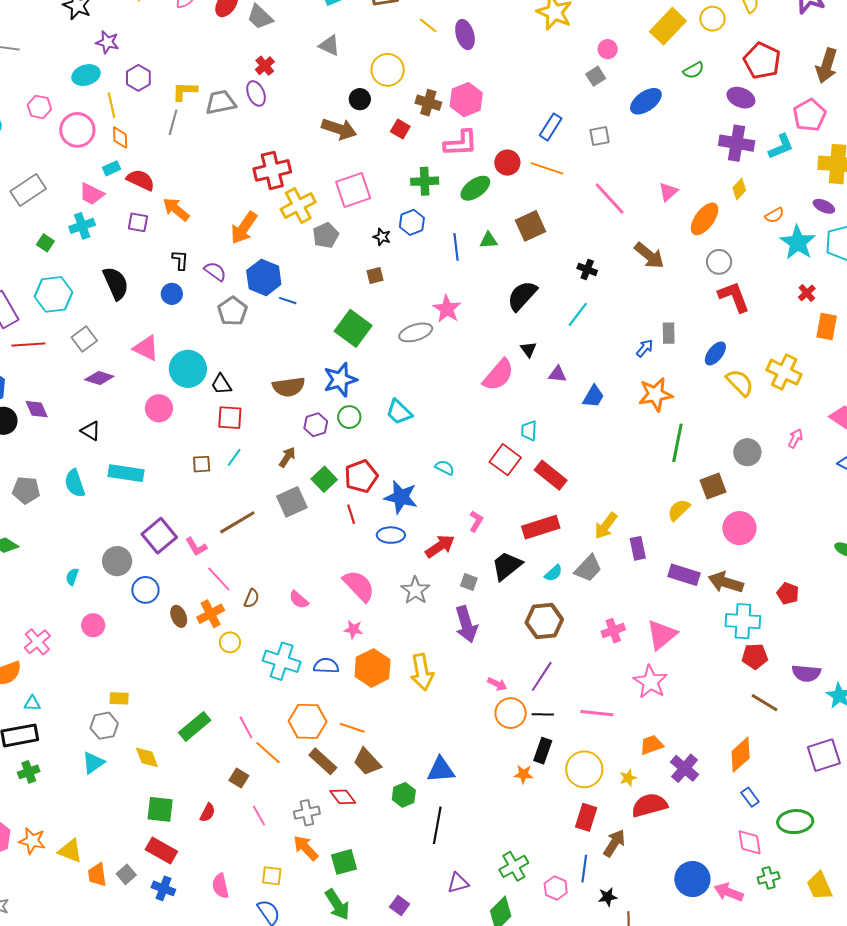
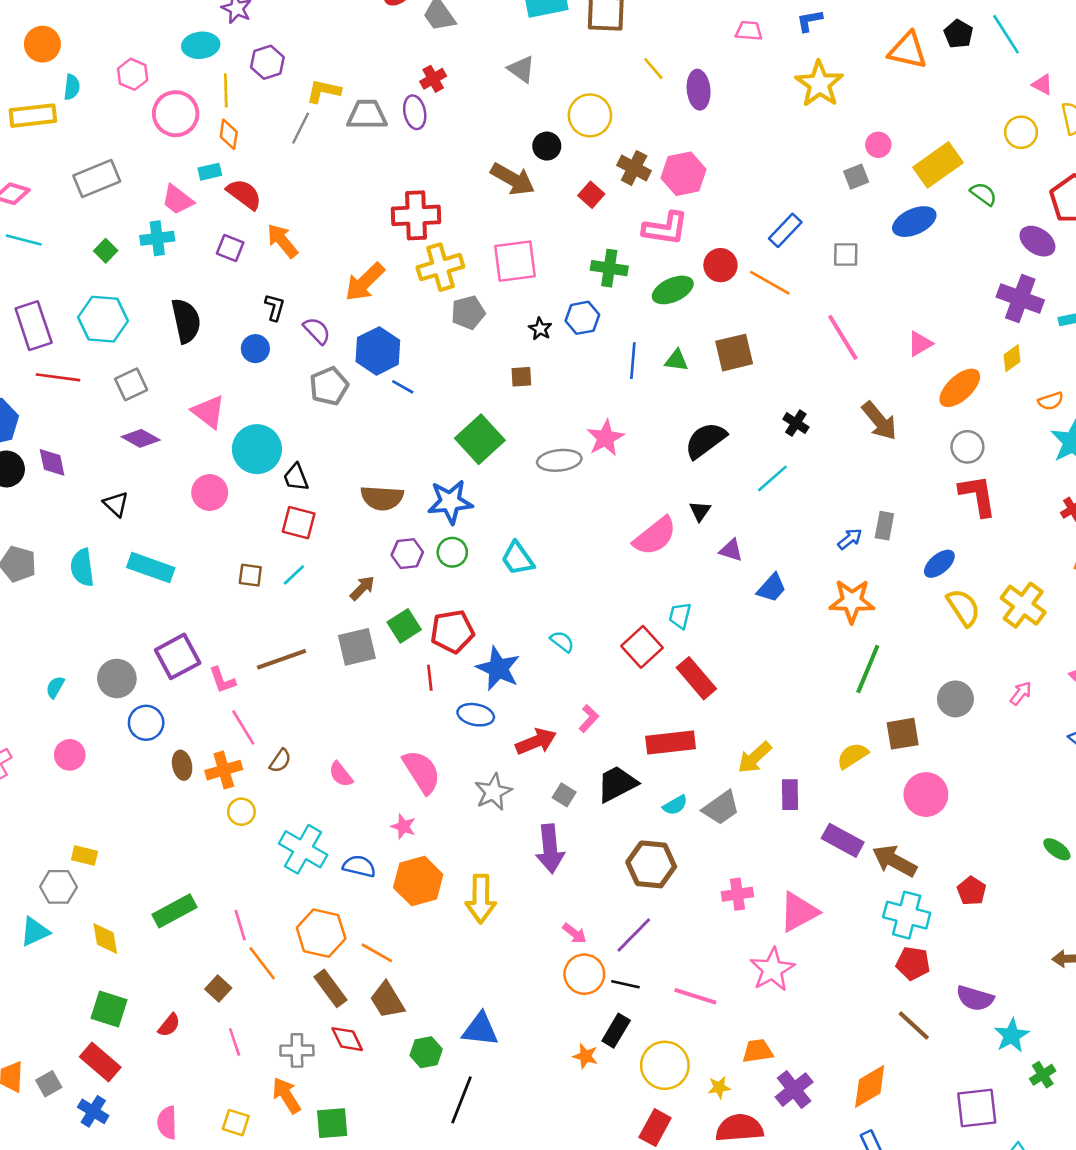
yellow rectangle: (668, 26) -> (938, 165), moved
green semicircle: (694, 70) -> (984, 194), turned -125

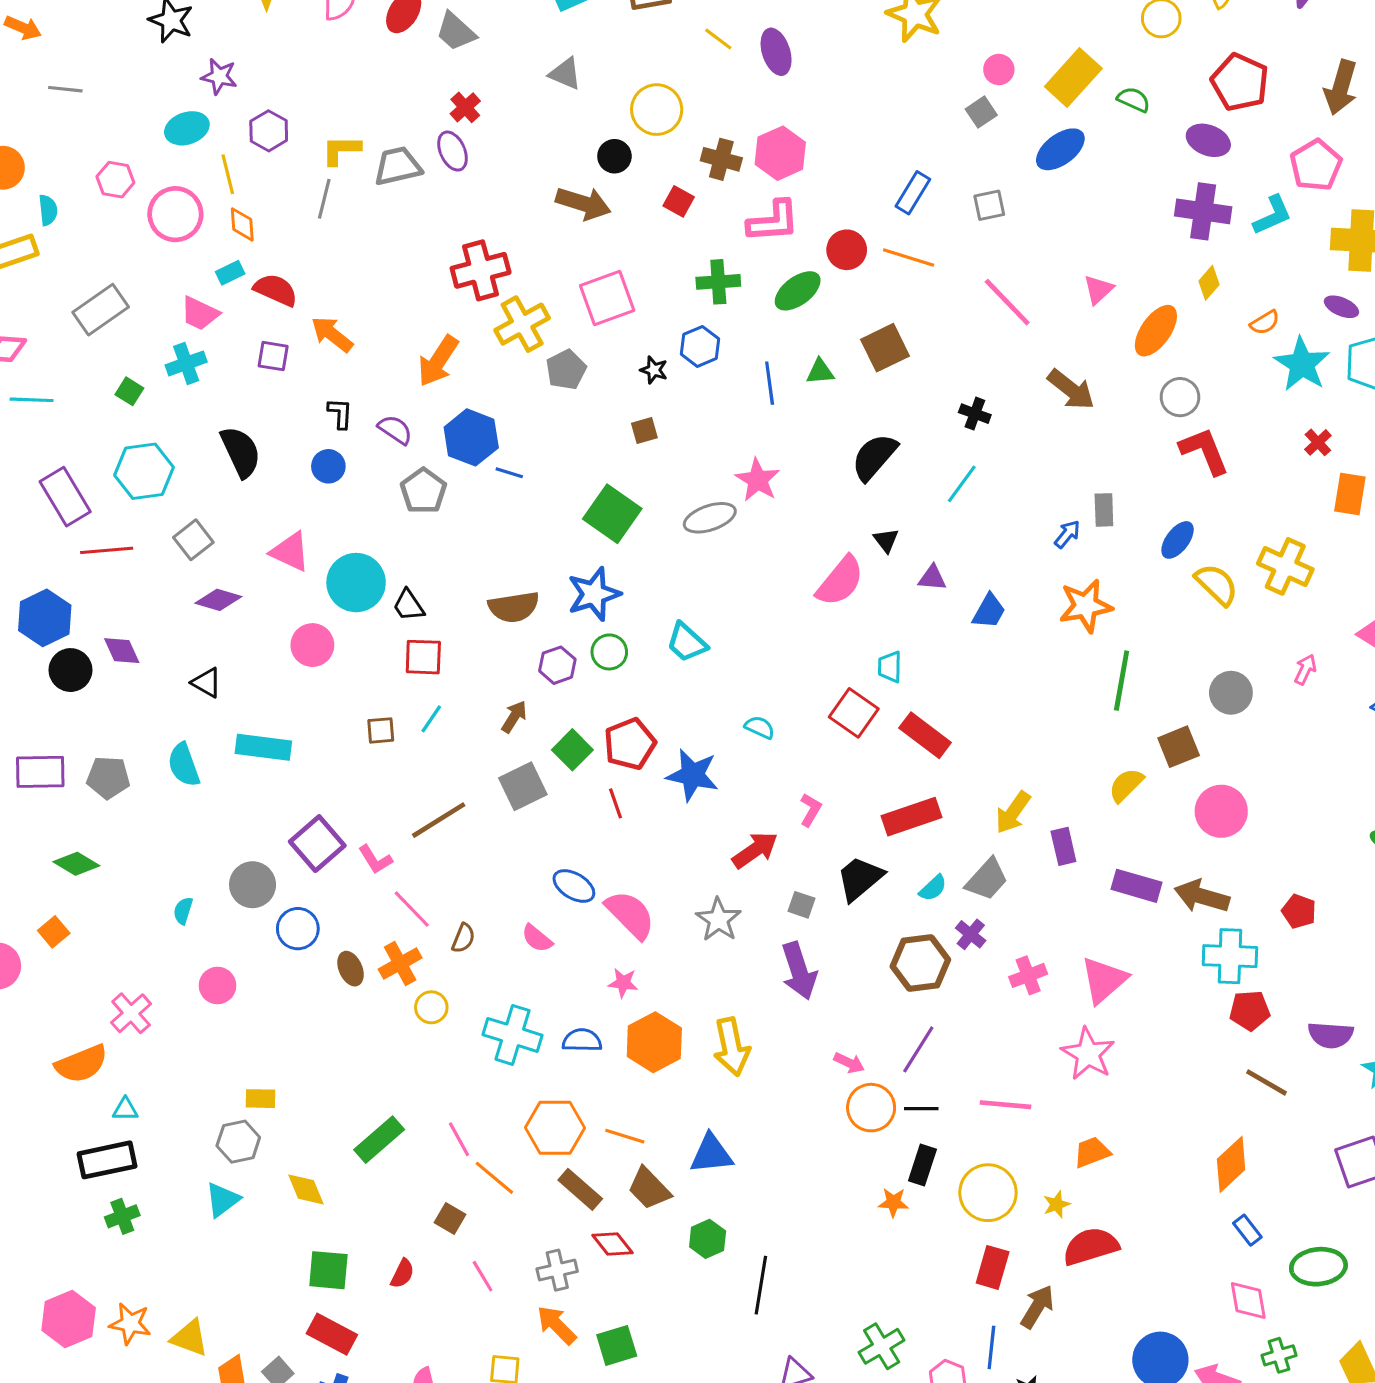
blue ellipse: (476, 715) -> (574, 886), moved, turned 32
blue triangle: (480, 1029) -> (711, 1154), moved
purple cross: (794, 1090) -> (971, 934), moved, size x0.7

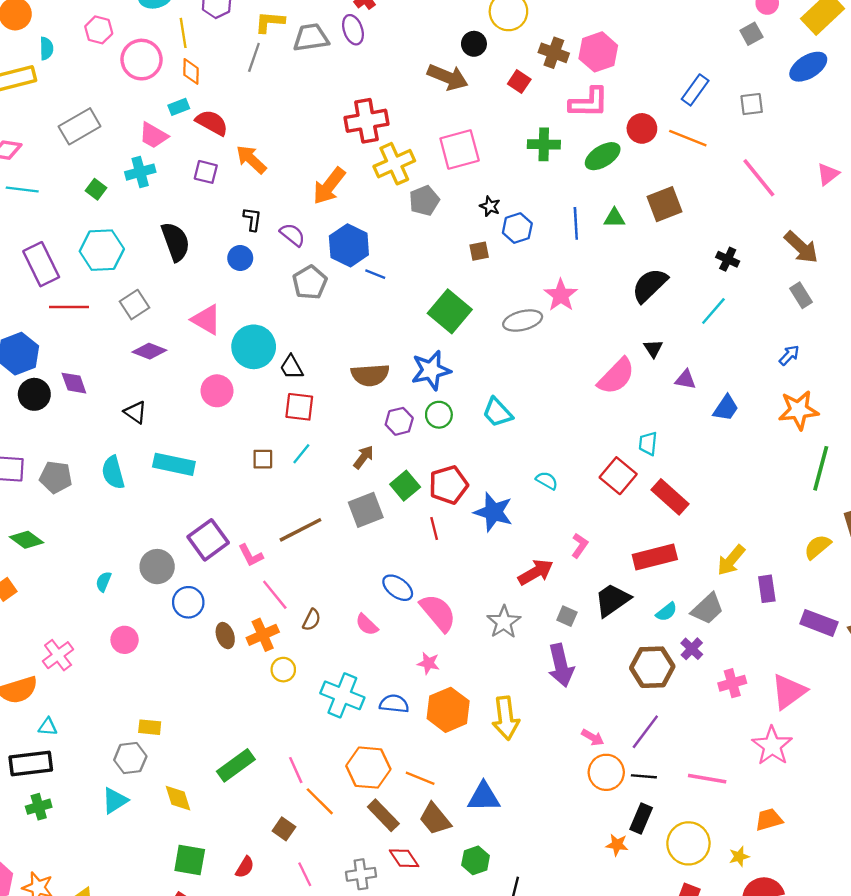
blue hexagon: (700, 346) -> (517, 228), moved
gray rectangle: (1104, 510) -> (801, 295), moved, turned -35

